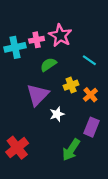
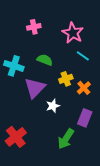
pink star: (60, 35) -> (73, 33), moved
pink cross: (37, 40) -> (34, 27), moved
cyan cross: (15, 47) -> (14, 66), moved, turned 30
green semicircle: (48, 65) -> (45, 60), turned 56

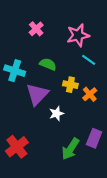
pink cross: (34, 27) -> (36, 29), turned -32
pink star: (73, 33) -> (78, 35), turned 30
yellow cross: (66, 79) -> (70, 85), turned 32
purple rectangle: (85, 118) -> (94, 138), moved

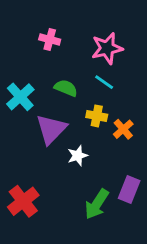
pink cross: (36, 29) -> (50, 40), turned -32
cyan line: (89, 60) -> (104, 82), moved
cyan cross: (15, 71) -> (20, 97), turned 30

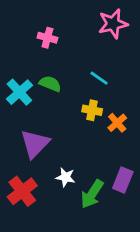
pink star: (107, 48) -> (113, 24), moved
green semicircle: (66, 88) -> (50, 84), moved
purple triangle: (51, 129) -> (35, 144), moved
white star: (78, 156) -> (66, 177), moved, turned 30

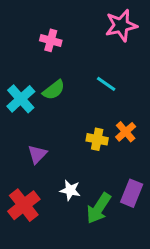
green semicircle: (50, 84) -> (54, 90), turned 120
yellow cross: (92, 110) -> (97, 139), moved
purple triangle: (35, 144) -> (37, 154), size x0.6

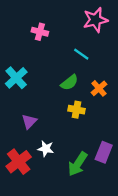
cyan line: (106, 84) -> (81, 54), moved
green semicircle: (54, 90) -> (69, 82), moved
orange cross: (126, 132) -> (99, 88), moved
white star: (70, 190) -> (46, 149), moved

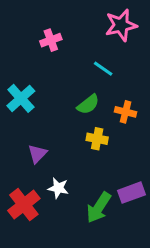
pink cross: (40, 32) -> (51, 40), turned -35
orange cross: (99, 88) -> (126, 112), turned -35
purple rectangle: (104, 152) -> (132, 193), turned 48

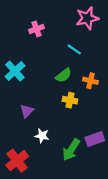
red cross: (24, 205) -> (17, 161), moved

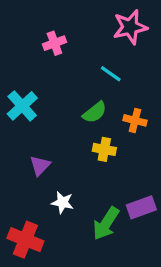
red cross: (17, 161) -> (25, 240), turned -30

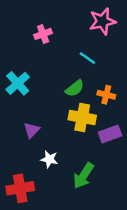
yellow cross: (104, 149) -> (82, 118), size x1.5
purple rectangle: (141, 207) -> (110, 134), moved
red cross: (25, 240) -> (20, 188), turned -32

